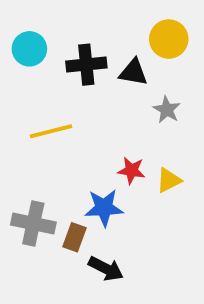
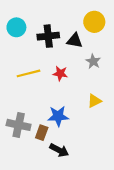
red star: (131, 171) -> (60, 73), moved

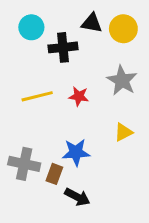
cyan circle: (16, 27) -> (31, 27), moved
black triangle: (75, 40) -> (92, 23), moved
gray star: (93, 61) -> (122, 80), size x1.5

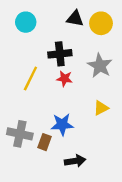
black cross: (63, 47) -> (60, 54), moved
yellow line: (37, 96) -> (30, 79), turned -50
black arrow: (77, 197) -> (75, 161), moved, turned -36

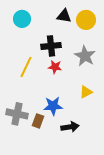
black arrow: (75, 161) -> (70, 127), moved

